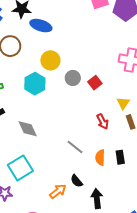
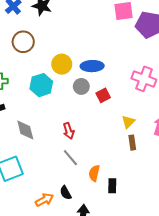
blue ellipse: (41, 26) -> (92, 66), moved, turned -30
red arrow: (103, 121) -> (69, 131), moved
black rectangle: (120, 157) -> (112, 186), moved

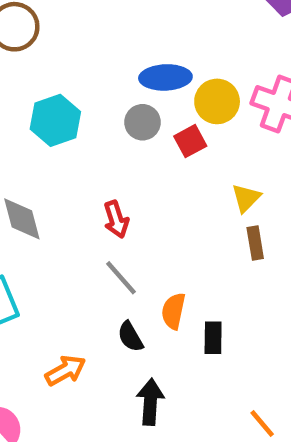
yellow circle: (62, 64) -> (217, 101), moved
black semicircle: (66, 193) -> (130, 337), moved

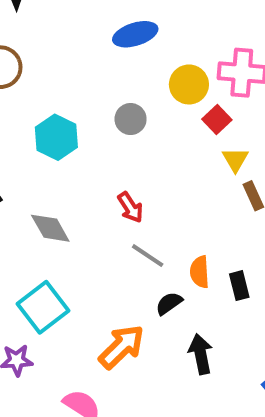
blue ellipse: (165, 77) -> (135, 34), moved
red square: (190, 141) -> (217, 120), moved
black semicircle: (130, 337) -> (169, 303), turned 100
orange arrow: (65, 370) -> (122, 347), size x1.4

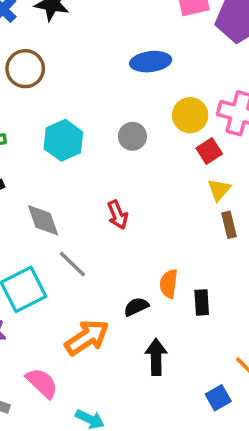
gray line: (148, 256) -> (72, 264), moved

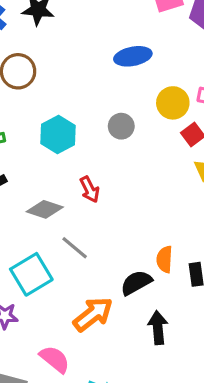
red arrow: (118, 215) -> (90, 189), moved
gray diamond: (43, 220) -> (45, 209), turned -48
black semicircle: (136, 307) -> (136, 283), size x1.4

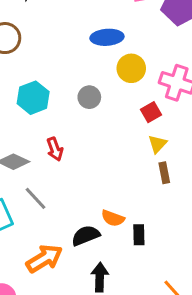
yellow circle: (173, 103) -> (131, 68), moved
orange semicircle: (165, 259) -> (113, 218), turned -80

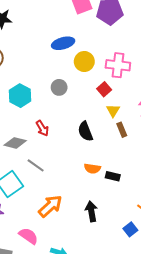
black rectangle: (139, 235) -> (113, 176), turned -64
black semicircle: (86, 236) -> (85, 131), moved, turned -78

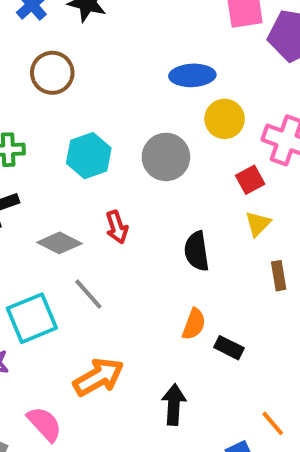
gray circle: (59, 87) -> (166, 157), size x1.5
brown rectangle: (122, 130) -> (279, 276), moved
orange semicircle: (92, 168) -> (194, 324), turned -91

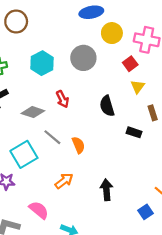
orange semicircle: (194, 324) -> (78, 145), moved, turned -35
black rectangle: (229, 348) -> (134, 132), moved
orange arrow: (98, 377) -> (64, 181), size x0.7

